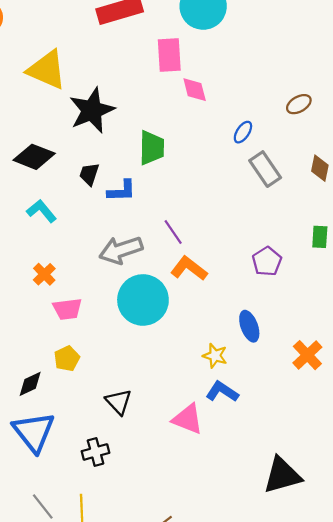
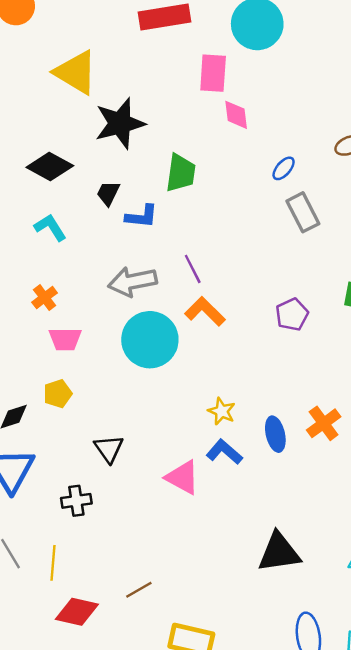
blue ellipse: (249, 326) -> (275, 434), moved

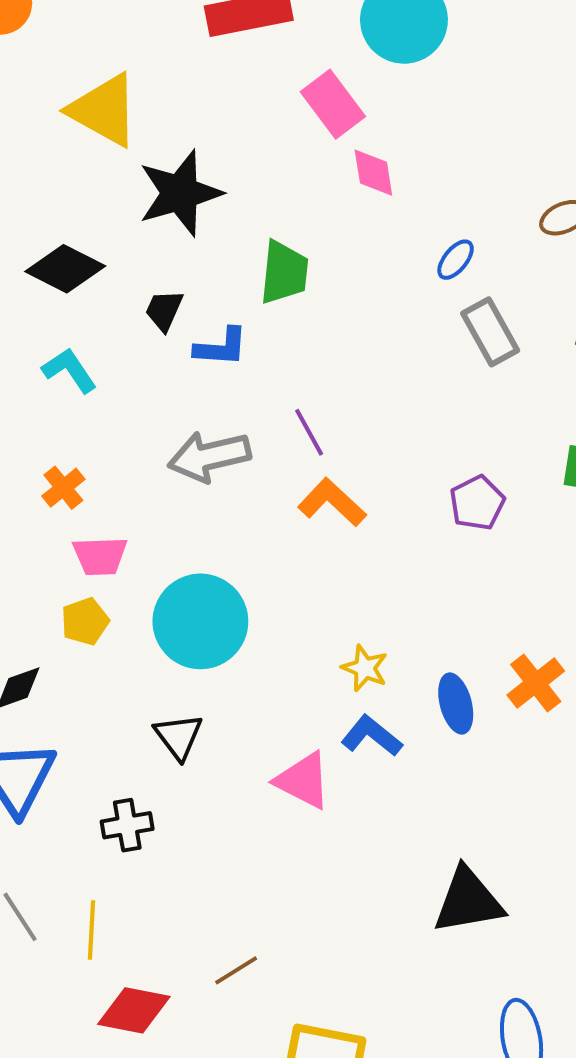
pink rectangle: (213, 73) -> (333, 104), turned -39
cyan circle: (150, 340) -> (200, 621), moved
yellow pentagon: (58, 394) -> (85, 621), moved

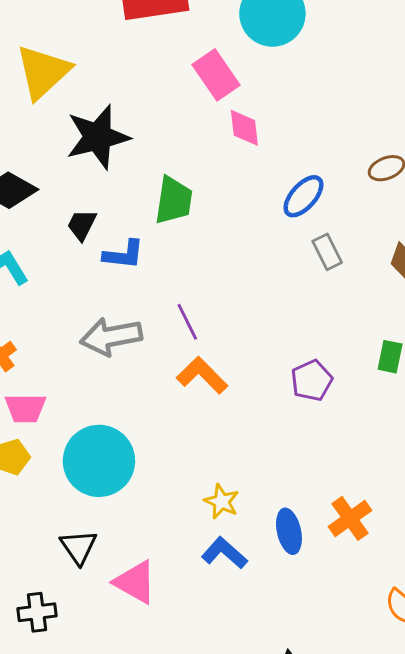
yellow triangle: (104, 110) -> (43, 72), turned 46
blue ellipse: (456, 260) -> (303, 196), size x1.4
gray rectangle: (490, 332) -> (327, 252), size x0.7
pink triangle: (303, 780) -> (135, 582), moved

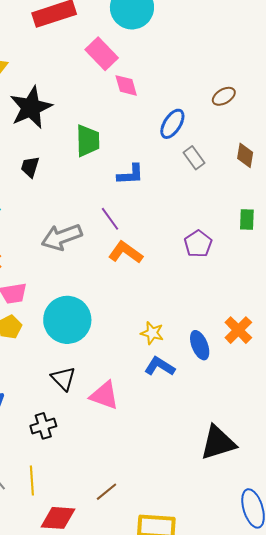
blue L-shape: (124, 255) -> (130, 174), moved

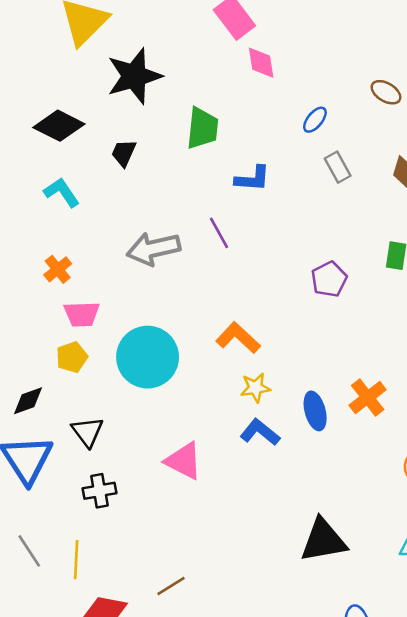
brown ellipse: (224, 96) -> (386, 92), turned 55
blue ellipse: (172, 124) -> (315, 120), size x0.7
orange L-shape: (126, 252) -> (238, 338), moved
yellow star: (152, 333) -> (255, 388), turned -30
black triangle: (63, 379) -> (87, 432), moved

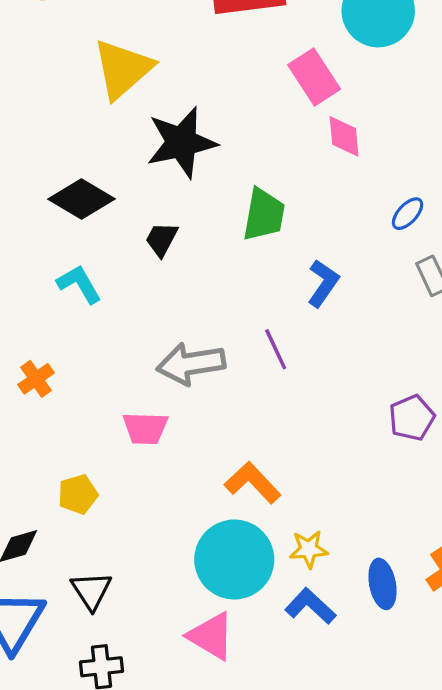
blue L-shape: (253, 179) -> (323, 283), turned -63
orange cross: (58, 269) -> (36, 379), moved
pink trapezoid: (82, 314) -> (145, 428), moved
orange L-shape: (238, 338) -> (253, 483), moved
cyan circle: (148, 357) -> (234, 560), moved

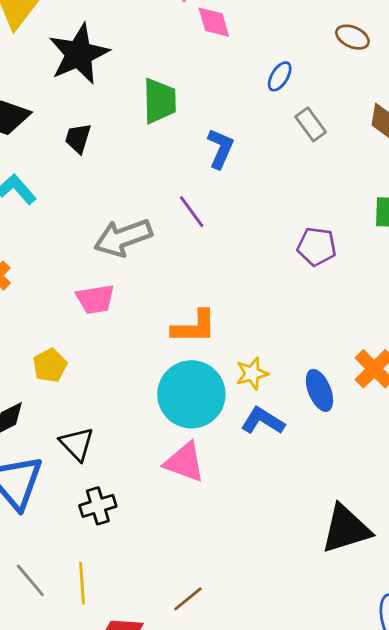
purple pentagon: (412, 418) -> (317, 247), turned -30
orange L-shape: (253, 483) -> (194, 327), turned 144

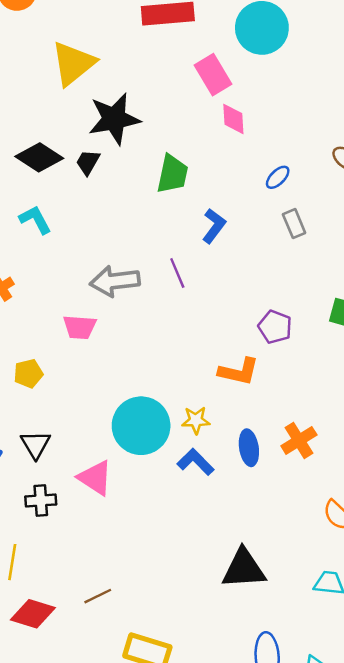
black trapezoid: (78, 138) -> (88, 162), moved
orange L-shape: (194, 327) -> (239, 372), moved
pink triangle: (185, 462) -> (95, 478), moved

